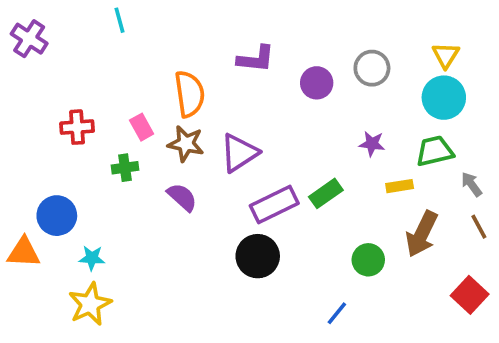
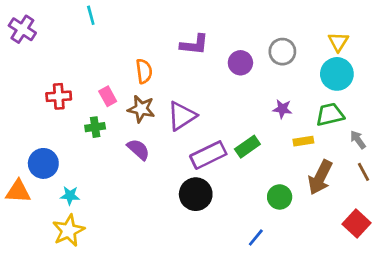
orange semicircle: (189, 94) -> (144, 71), size x0.7

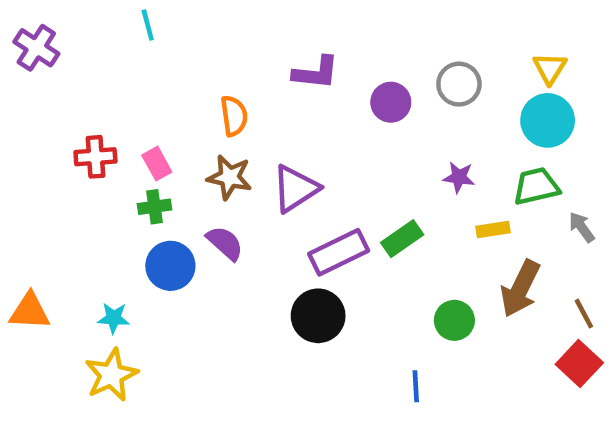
pink rectangle: (108, 96) -> (157, 164), moved
blue circle: (43, 163) -> (170, 266), moved
brown line: (363, 172) -> (584, 314), moved
blue line: (256, 238) -> (416, 386), turned -42

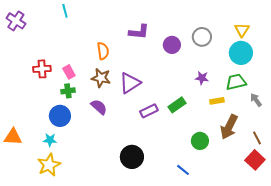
purple rectangle: (339, 252) -> (149, 111), size x0.7
blue circle: (170, 266) -> (60, 116), moved
black circle: (318, 316) -> (132, 157), moved
blue line: (416, 386) -> (183, 170), turned -48

